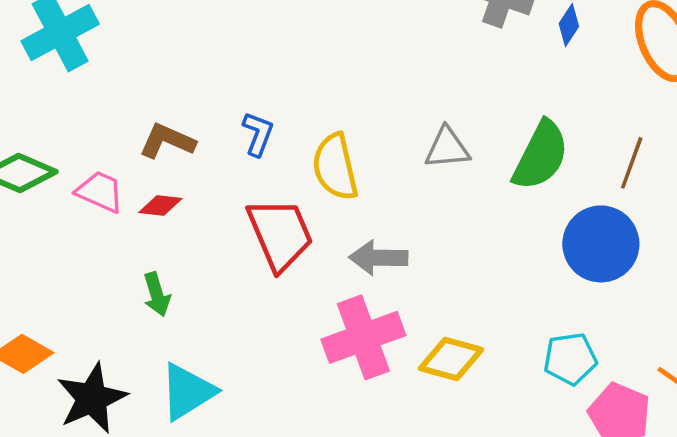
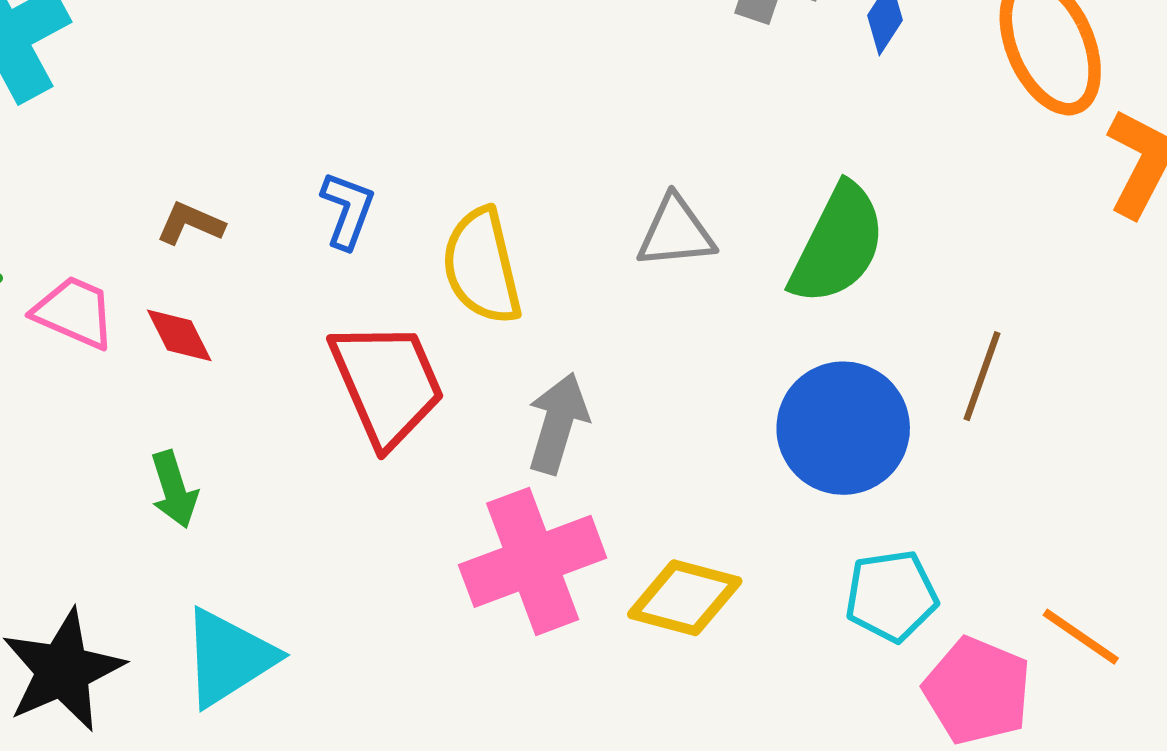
brown L-shape: (167, 141) -> (190, 223), size x0.7
brown line: (632, 163) -> (982, 376), moved
red diamond: (160, 205) -> (179, 335), turned 57
blue circle: (601, 244) -> (843, 428), moved
gray arrow: (378, 258) -> (558, 423), turned 106

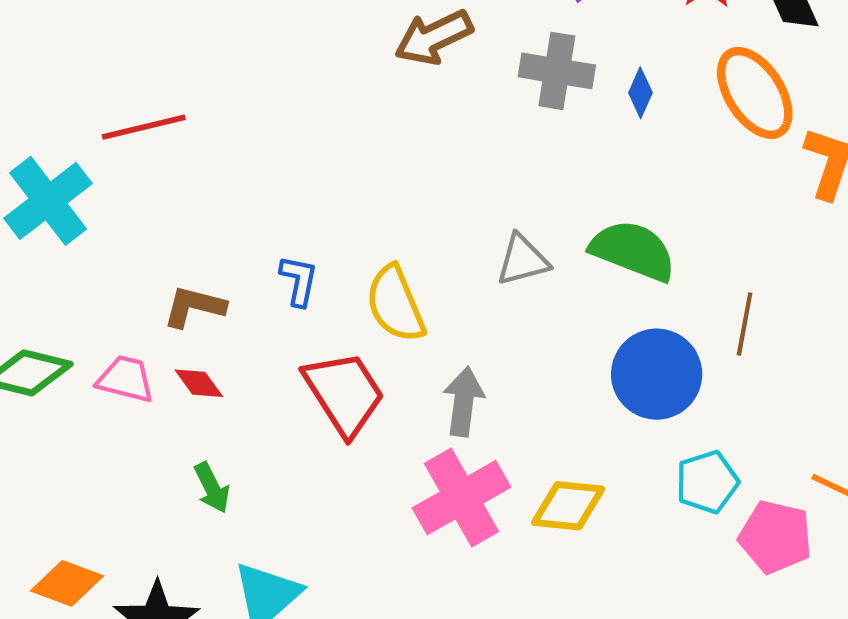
brown L-shape: (190, 223) -> (194, 307), size x1.4
green semicircle: (838, 244) -> (633, 251), turned -86

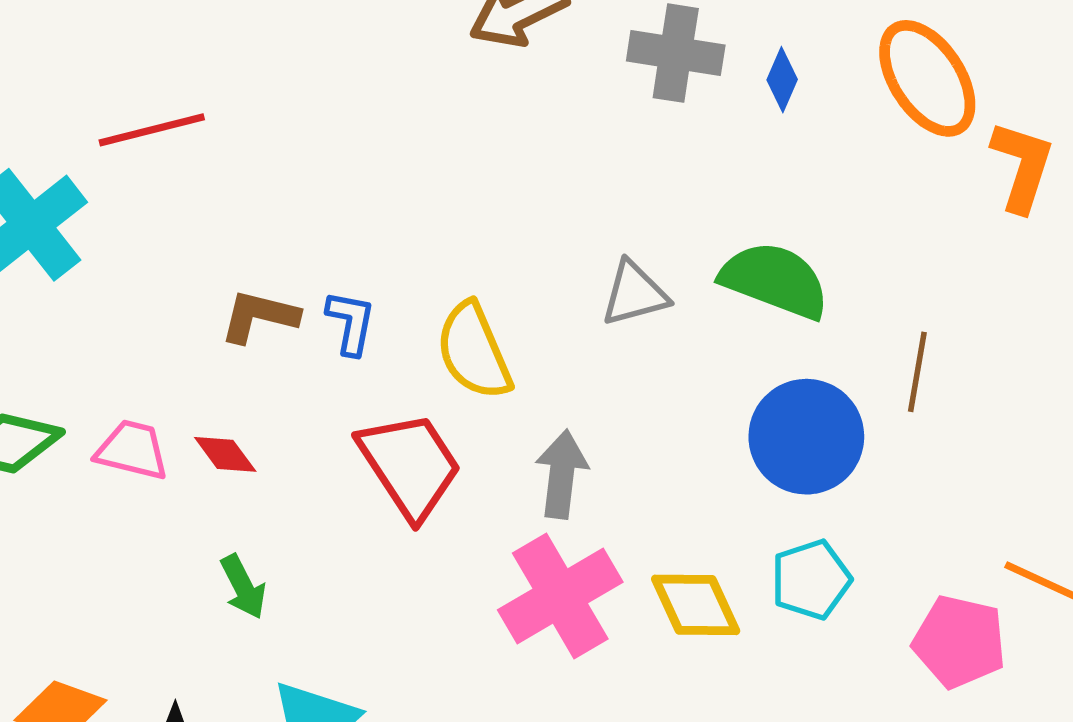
brown L-shape: (194, 307) -> (259, 316), moved
cyan pentagon: (707, 482) -> (811, 580), moved
yellow diamond: (568, 506) -> (696, 605), turned 60

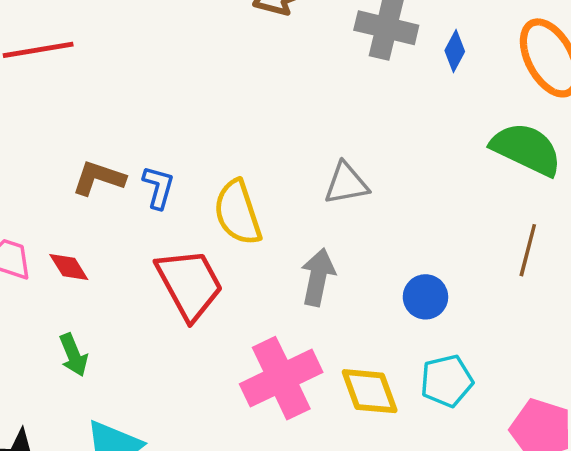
green semicircle: (775, 280) -> (526, 149), moved
blue circle: (806, 437) -> (425, 297), moved, size x0.6
gray arrow: (562, 474) -> (318, 277), moved

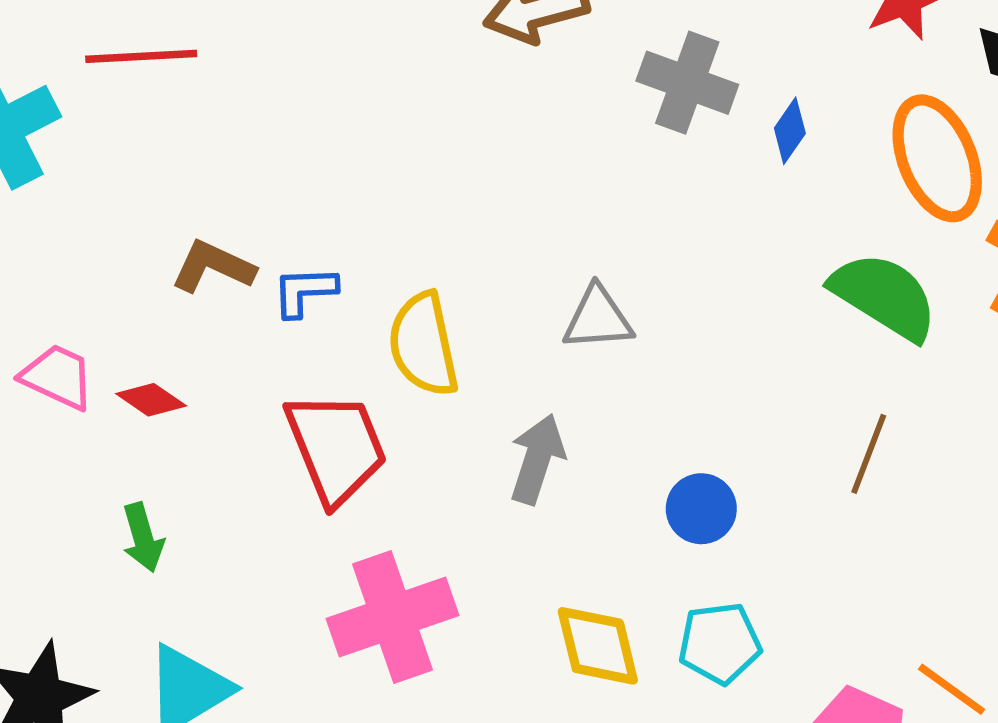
blue L-shape: (158, 187) -> (304, 291), turned -114
red diamond: (69, 267) -> (151, 400), turned -30
pink cross: (281, 378) -> (393, 617), moved

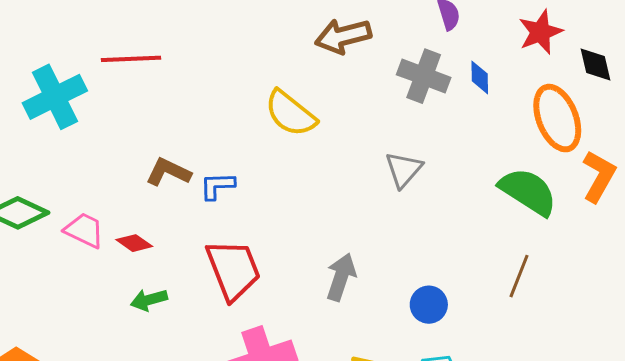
blue diamond: (790, 131) -> (480, 77), moved, turned -36
gray triangle: (598, 318) -> (404, 170), moved, turned -45
yellow semicircle: (423, 345) -> (290, 113), moved, turned -40
green arrow: (143, 538) -> (149, 300), moved, turned 90

